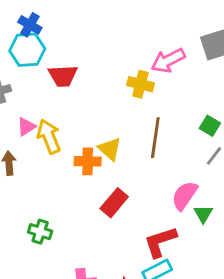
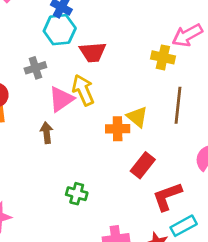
pink triangle: (26, 127) -> (61, 99), size x1.5
yellow arrow: (49, 136) -> (83, 90), moved
red L-shape: (160, 242) -> (167, 196), moved

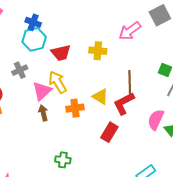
yellow cross: (163, 57) -> (98, 51), moved
orange cross: (118, 129) -> (75, 108), moved
brown arrow: (47, 133) -> (43, 113), moved
red L-shape: (167, 196) -> (124, 103), moved

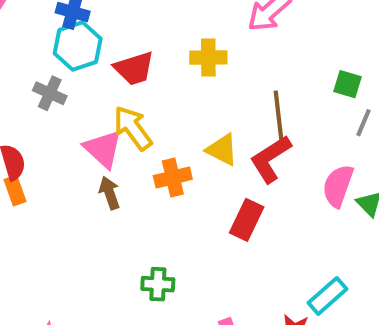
gray cross: (20, 70) -> (50, 93), moved, turned -35
pink triangle: (42, 91) -> (103, 149), turned -30

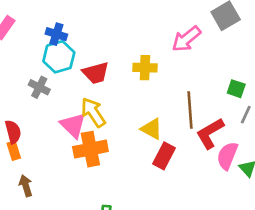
red L-shape: (270, 159) -> (210, 133), moved
orange cross: (173, 177) -> (90, 149), moved, size x1.4
brown arrow: (110, 193) -> (26, 186), moved
red rectangle: (247, 220) -> (164, 156), moved

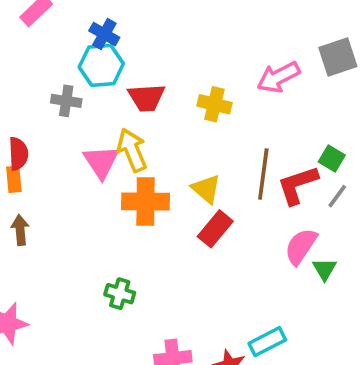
gray cross: (39, 87) -> (66, 101), turned -30
red L-shape: (210, 133) -> (298, 185), moved
orange cross: (90, 149) -> (145, 201), moved

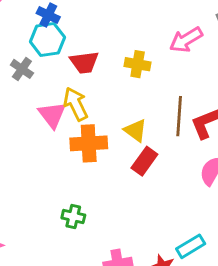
gray cross: (66, 101) -> (22, 69), turned 30

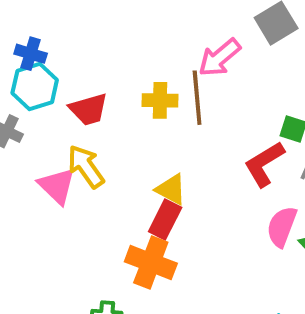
brown line: (179, 116) -> (197, 98), moved
orange cross: (89, 143) -> (151, 263), moved, turned 33
red rectangle: (144, 161) -> (165, 219), moved

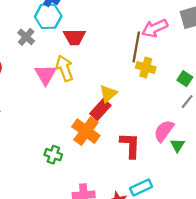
yellow cross: (160, 100) -> (146, 67), moved
red L-shape: (264, 164) -> (130, 145), moved, turned 108
yellow triangle: (171, 189) -> (108, 94), turned 36

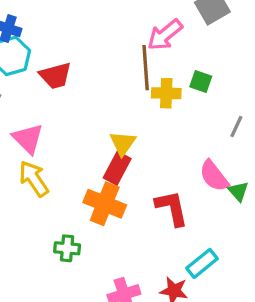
yellow arrow: (64, 68) -> (34, 179), moved
green square: (185, 79) -> (201, 81), moved
pink semicircle: (164, 131) -> (214, 176), turned -60

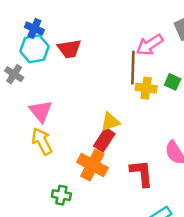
red trapezoid: (55, 76) -> (69, 49), moved
yellow triangle: (123, 143) -> (110, 122), turned 30

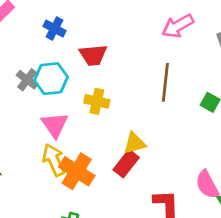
pink arrow: (150, 45) -> (178, 26), moved
cyan hexagon: (34, 49) -> (51, 79), moved
yellow cross: (146, 88) -> (97, 101), moved
orange cross: (92, 165) -> (77, 171), moved

